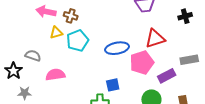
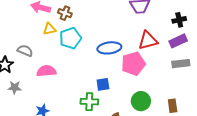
purple rectangle: (167, 76) -> (178, 41), moved

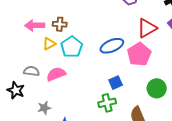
pink semicircle: (46, 71) -> (56, 74), moved
gray star: (15, 88) -> (44, 108), moved

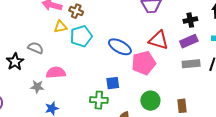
red triangle: (147, 28) -> (159, 40), turned 30
blue ellipse: (112, 46) -> (120, 47), turned 35
pink semicircle: (56, 74) -> (56, 73), moved

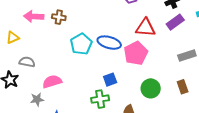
yellow triangle: (60, 27) -> (13, 38), moved
cyan pentagon: (81, 36) -> (81, 44), moved
gray rectangle: (191, 64) -> (187, 55), moved

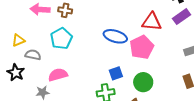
yellow triangle: (13, 38) -> (18, 40), moved
cyan pentagon: (81, 44) -> (61, 39), moved
green circle: (151, 88) -> (143, 82), moved

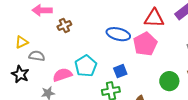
brown cross: (65, 10) -> (64, 26), moved, turned -32
cyan pentagon: (61, 39) -> (86, 66), moved
green circle: (143, 82) -> (169, 81), moved

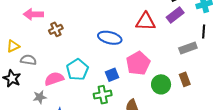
pink pentagon: (145, 44) -> (138, 63), moved

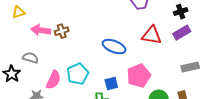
pink arrow: (33, 14) -> (41, 30), moved
yellow triangle: (13, 46) -> (18, 12), moved
pink semicircle: (54, 79) -> (53, 80), turned 126

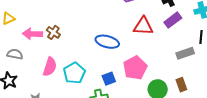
brown cross: (62, 31) -> (53, 32), turned -32
gray semicircle: (30, 58) -> (15, 54), moved
pink semicircle: (53, 80) -> (50, 67), moved

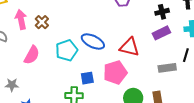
red triangle: (143, 26) -> (129, 47), moved
pink arrow: (32, 34) -> (21, 19), turned 66
cyan pentagon: (74, 73) -> (67, 50), moved

